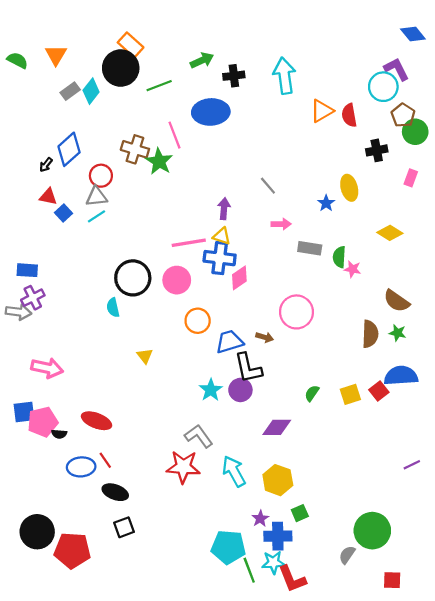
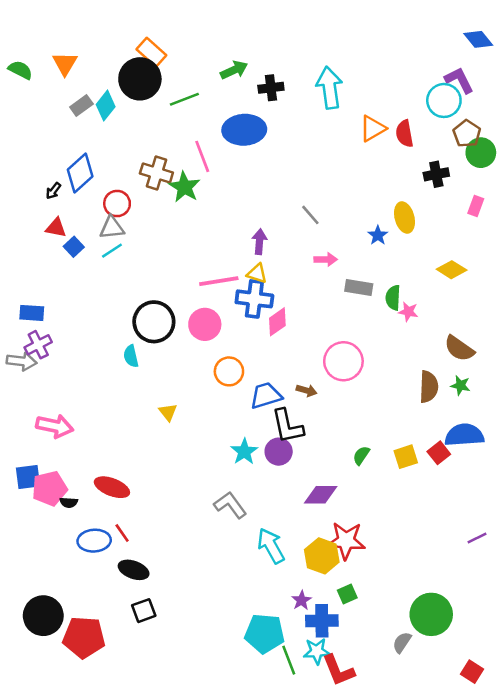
red star: (183, 467) -> (346, 541), moved
red square: (392, 580) -> (472, 672), moved, turned 30

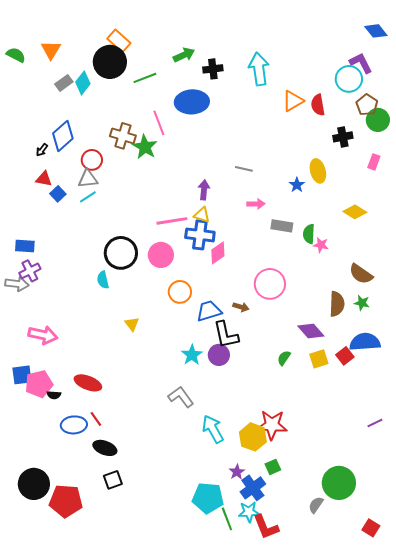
gray line: (310, 215) -> (244, 169), turned -36
purple diamond: (321, 495) -> (311, 331), moved, turned 48
blue cross: (322, 621) -> (253, 488), turned -35

